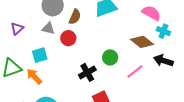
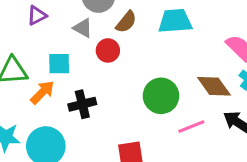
green circle: (110, 57) -> (161, 96), size x1.5
black cross: (87, 72) -> (82, 104), moved
orange arrow: (34, 76) -> (42, 92), turned 72

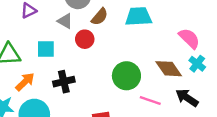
orange arrow: (42, 92) -> (25, 82), moved
pink line: (191, 127) -> (150, 101), turned 40

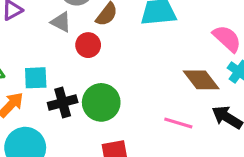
cyan square: (46, 49) -> (36, 78), moved
green circle: (126, 76) -> (101, 102), moved

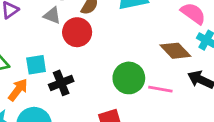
red circle: (88, 45) -> (77, 32), size x1.4
green circle: (101, 102) -> (129, 78), moved

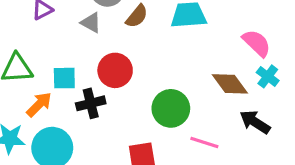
red circle: (77, 32) -> (115, 70), moved
pink line: (160, 89) -> (204, 143), moved

